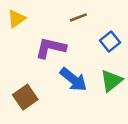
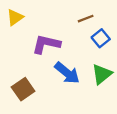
brown line: (78, 17) -> (86, 19), moved

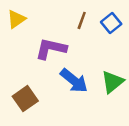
brown line: (86, 19) -> (82, 20), moved, turned -49
blue square: (101, 38) -> (111, 23), moved

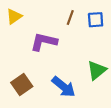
blue square: (111, 23) -> (96, 20), turned 35
blue arrow: (74, 81) -> (64, 87), moved

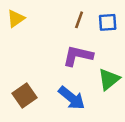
purple L-shape: (44, 42) -> (78, 56), moved

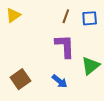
purple L-shape: (78, 56) -> (65, 46), turned 75
blue arrow: (72, 98) -> (60, 81), size x0.7

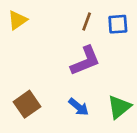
purple L-shape: (65, 46) -> (85, 61), turned 70
green triangle: (91, 66) -> (119, 107), moved

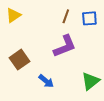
brown square: (27, 104) -> (19, 60), moved
blue arrow: (79, 107) -> (46, 81), moved

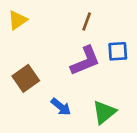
blue square: (89, 18) -> (118, 51), moved
green triangle: (90, 81) -> (104, 112), moved

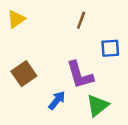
purple L-shape: (85, 61) -> (80, 75), moved, turned 96
blue arrow: (61, 107) -> (57, 100), turned -90

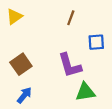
blue arrow: (57, 100) -> (24, 95), moved
green triangle: (98, 105) -> (85, 92), turned 30

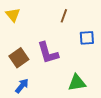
yellow triangle: (14, 17) -> (13, 15), turned -35
purple L-shape: (70, 65) -> (48, 53), moved

